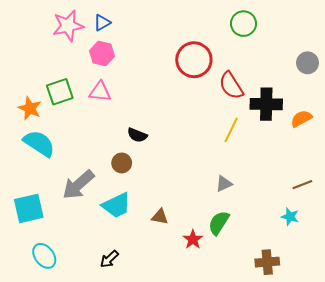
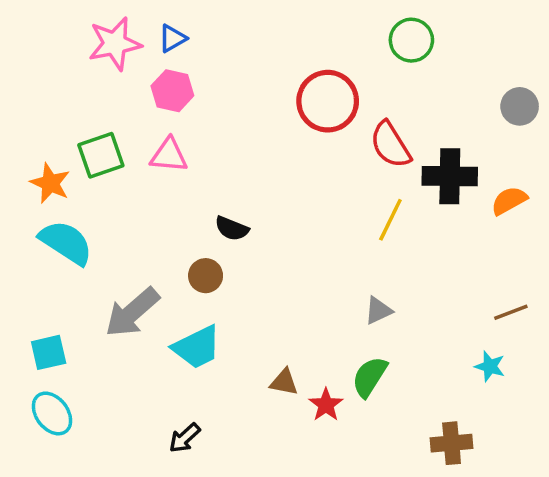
cyan square: (29, 208) -> (49, 352), size x0.7
brown triangle: (160, 217) -> (284, 382), moved
cyan ellipse: (44, 256) -> (52, 413), moved

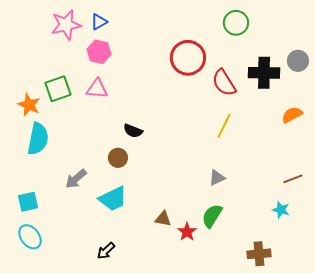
black cross: (450, 176) -> (264, 73), moved
cyan semicircle: (66, 242) -> (38, 139), turned 68
gray arrow: (132, 312) -> (76, 179), size x0.7

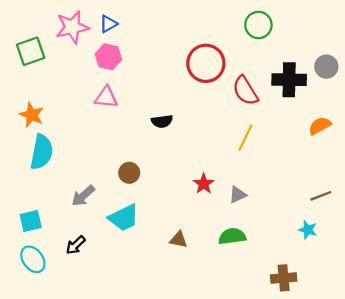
green square: (58, 89) -> (31, 51), moved
black semicircle: (133, 131) -> (162, 121), moved, turned -30
green semicircle: (212, 216) -> (232, 236), turned 50
red star: (187, 232) -> (204, 184), moved
black arrow: (106, 251) -> (76, 245), moved

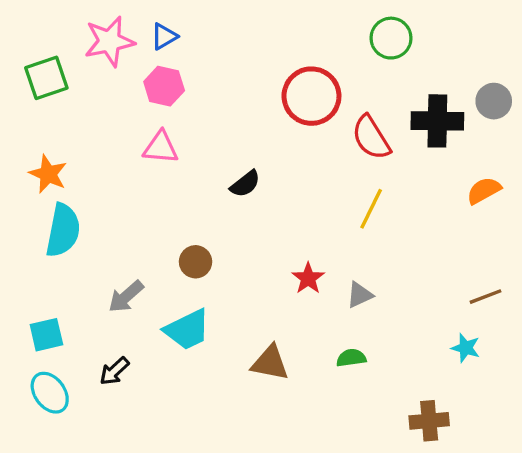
black semicircle: (162, 121) -> (245, 184), turned -30
green semicircle: (232, 236) -> (351, 358), size x0.7
brown triangle: (178, 240) -> (270, 363), size x1.4

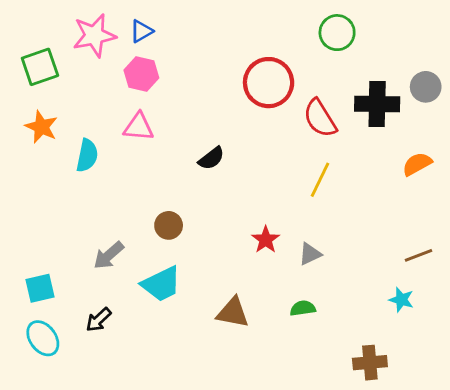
orange star: (48, 174) -> (41, 127), moved
cyan semicircle: (63, 230) -> (87, 155), moved, size x0.7

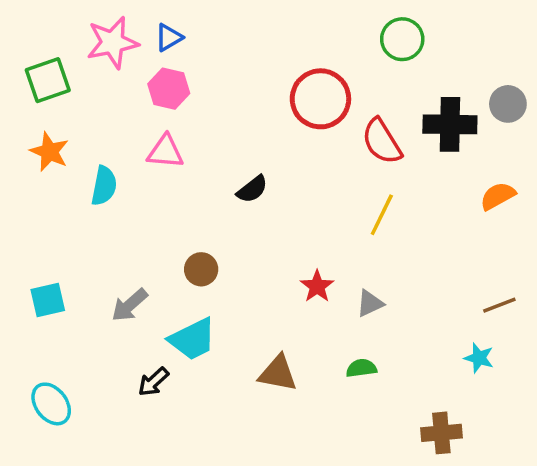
cyan square: (40, 288) -> (48, 300), moved
black arrow: (99, 320) -> (153, 382), moved

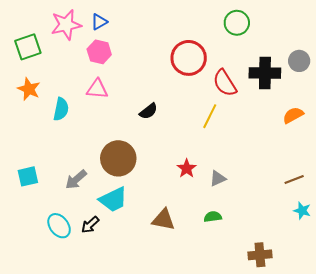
yellow line: (382, 215) -> (210, 116), moved
brown circle: (201, 269) -> (118, 158), size x1.8
cyan star: (479, 358) -> (302, 211), moved
cyan ellipse: (51, 404) -> (59, 226), moved

